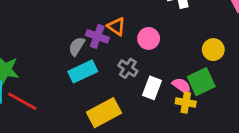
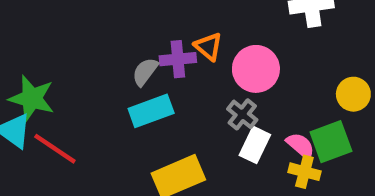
purple cross: (97, 36) -> (178, 59), turned -30
pink circle: (149, 38) -> (256, 69), size x1.4
gray cross: (128, 68) -> (242, 114), moved

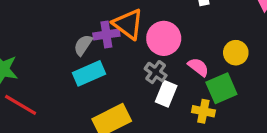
orange triangle: (208, 47) -> (128, 24), size x1.5
pink semicircle: (300, 146) -> (198, 67), moved

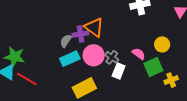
pink circle: (164, 38) -> (94, 55), moved
yellow cross: (203, 111) -> (171, 80), moved, turned -32

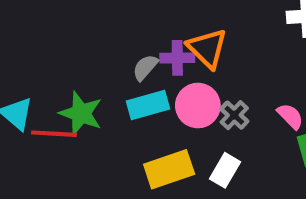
green star: (15, 57) -> (81, 113), moved
white rectangle: (119, 71) -> (225, 170), moved
red line: (27, 79) -> (54, 134), turned -35

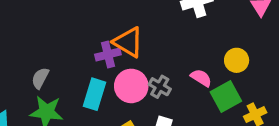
gray semicircle: (145, 67) -> (40, 78), moved
cyan rectangle: (148, 105) -> (94, 94), turned -44

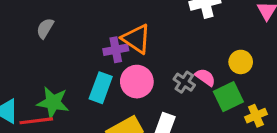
gray semicircle: (40, 78) -> (45, 28), moved
gray cross: (160, 87) -> (184, 82), moved

